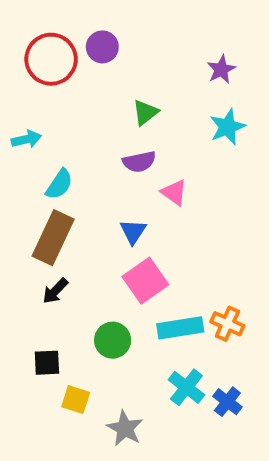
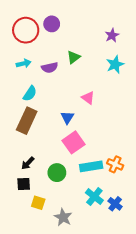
cyan arrow: (26, 139) -> (24, 63), moved
purple semicircle: (139, 162) -> (50, 68), moved
black arrow: (55, 291) -> (28, 163), moved

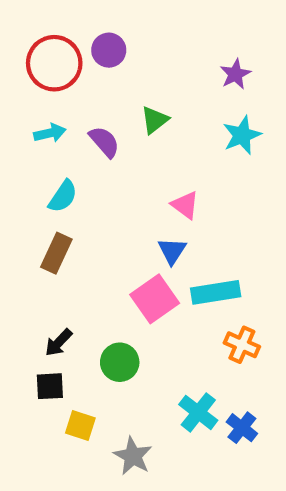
purple semicircle: (50, 68) -> (104, 142), turned -119
blue triangle: (67, 117) -> (172, 251), moved
brown rectangle: (27, 121) -> (56, 253), size x0.7
cyan rectangle: (91, 166) -> (216, 292), moved

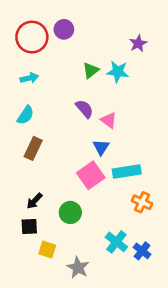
cyan star: (242, 135) -> (118, 72), moved, turned 30
purple semicircle: (104, 142) -> (84, 109), moved
cyan semicircle: (63, 196) -> (25, 115), moved

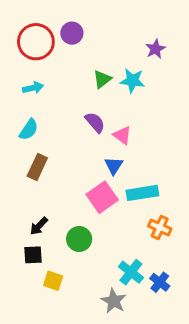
gray star: (78, 268) -> (114, 301), moved

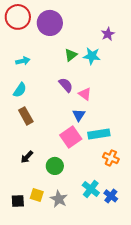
purple circle: (72, 33) -> (50, 23), size x1.6
red circle: (36, 42) -> (18, 17), moved
brown rectangle: (37, 167) -> (26, 116), turned -54
black square: (33, 255) -> (18, 201), moved
gray star: (114, 301) -> (59, 199), moved

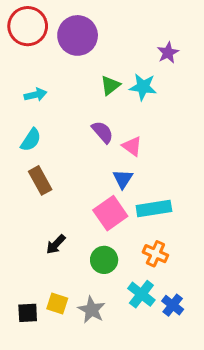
black arrow: (27, 157) -> (56, 244), moved
orange cross: (111, 158) -> (155, 254), moved
green circle: (55, 166) -> (104, 260), moved

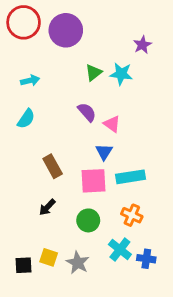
brown rectangle: (40, 180) -> (53, 166), moved
pink square: (110, 213) -> (94, 181), turned 32
blue cross: (173, 305) -> (146, 259), turned -30

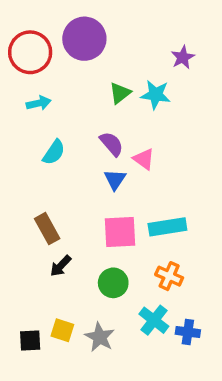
red circle: (24, 22) -> (30, 52), moved
cyan semicircle: (26, 119) -> (54, 152), moved
blue triangle: (104, 152) -> (115, 179), moved
brown rectangle: (53, 166) -> (47, 229), moved

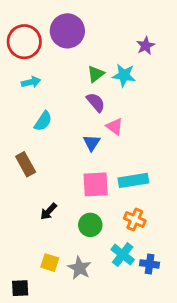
purple semicircle: (112, 144) -> (96, 102), moved
brown rectangle: (47, 229) -> (26, 164), moved
black square: (30, 341) -> (20, 288), moved

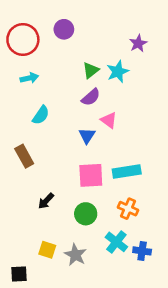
purple circle: (67, 31) -> (64, 29), size x0.6
cyan star: (124, 75) -> (118, 72), turned -30
purple semicircle: (96, 102) -> (91, 97), turned 90

